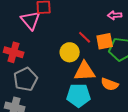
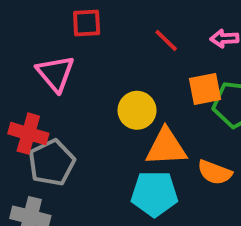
pink triangle: (31, 20) -> (56, 73), moved
red line: (85, 37) -> (166, 40), moved
red cross: (14, 52) -> (28, 134), moved

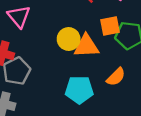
orange triangle: (166, 147) -> (86, 46), moved
orange semicircle: (215, 172) -> (116, 77), turned -66

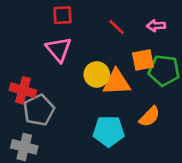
pink triangle: (19, 17) -> (59, 49), moved

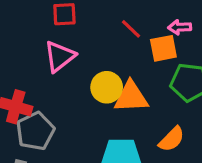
pink triangle: (59, 49) -> (60, 56), turned 32
orange square: (143, 60) -> (163, 48), moved

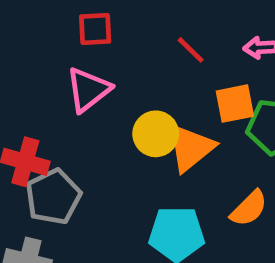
orange square: (163, 48) -> (235, 104), moved
orange triangle: (131, 97) -> (191, 148), turned -36

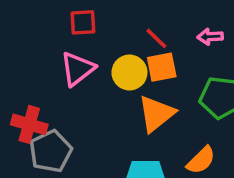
orange square: (235, 104) -> (162, 67), moved
yellow circle: (156, 134) -> (129, 72), moved

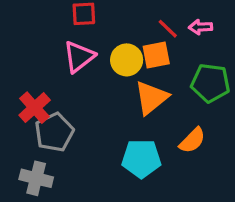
red line: (156, 38) -> (168, 29), moved
red cross: (29, 124) -> (35, 108), turned 32

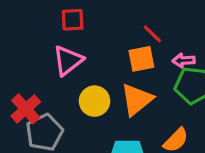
pink arrow: (201, 27) -> (184, 60), moved
yellow circle: (127, 60) -> (94, 101), moved

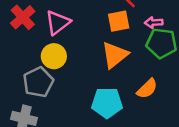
yellow circle: (94, 101) -> (54, 56), moved
red cross: (26, 109) -> (23, 17), moved

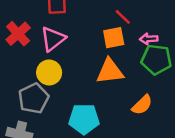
orange triangle: (115, 55) -> (110, 71), turned 32
cyan pentagon: (107, 103) -> (84, 119), moved

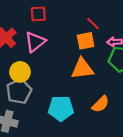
yellow circle: (49, 72) -> (20, 72), moved
orange semicircle: (142, 105) -> (101, 104), moved

